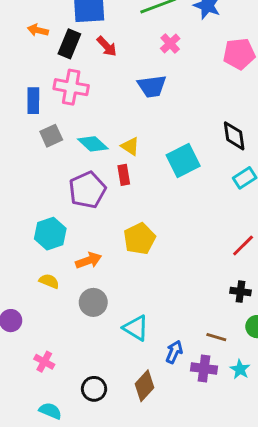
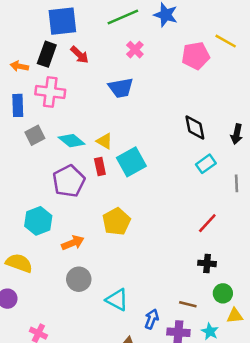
orange arrow: (38, 30) -> (19, 66), moved
cyan square: (183, 161) -> (131, 162), moved
yellow semicircle: (49, 281) -> (19, 263), moved, size x1.5

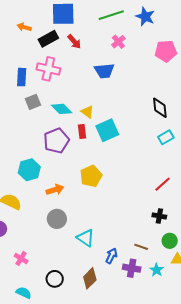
black rectangle: (47, 54) -> (48, 39), turned 36
orange arrow: (19, 66) -> (24, 27), moved

